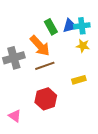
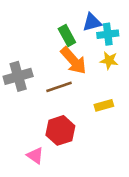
blue triangle: (70, 26) -> (92, 22), moved
orange arrow: (40, 46) -> (74, 61), moved
pink triangle: (15, 116) -> (35, 156), moved

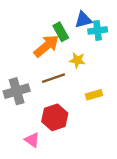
orange arrow: (74, 61) -> (46, 46), moved, turned -88
yellow star: (109, 61) -> (77, 60), moved
gray cross: (18, 76) -> (17, 91), moved

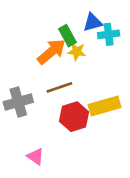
yellow star: (77, 60) -> (77, 52), moved
yellow rectangle: (94, 95) -> (105, 106), size x1.6
red hexagon: (55, 117) -> (74, 117), moved

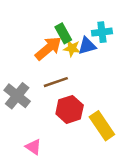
blue triangle: (93, 22) -> (87, 46), moved
gray cross: (18, 102) -> (17, 96), turned -35
yellow rectangle: (105, 106) -> (102, 126), moved, turned 72

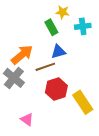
blue triangle: (87, 46) -> (58, 52), moved
orange arrow: (48, 48) -> (22, 55), moved
yellow star: (72, 48) -> (62, 12), moved

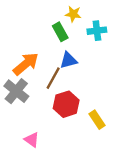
brown line: (45, 67) -> (53, 78), turned -42
yellow rectangle: (83, 102) -> (97, 120), size x0.7

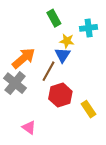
yellow star: (73, 14) -> (67, 41), moved
green rectangle: (60, 32) -> (54, 18), moved
blue triangle: (68, 60) -> (63, 55), turned -42

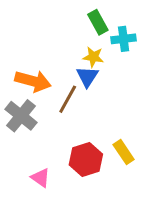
green rectangle: (54, 18) -> (98, 22), moved
orange arrow: (24, 58) -> (33, 81), turned 55
red hexagon: (60, 95) -> (86, 160), moved

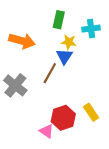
green rectangle: (98, 22) -> (59, 20), moved, turned 42
orange arrow: (33, 81) -> (22, 41), moved
pink triangle: (41, 178) -> (47, 131), moved

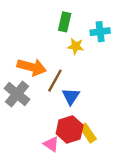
orange arrow: (22, 41) -> (32, 67), moved
blue triangle: (64, 56) -> (71, 96), moved
yellow rectangle: (91, 112) -> (88, 133), moved

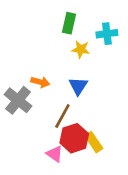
orange arrow: (32, 67) -> (40, 82), moved, size x0.6
brown line: (55, 81) -> (62, 116), moved
blue triangle: (71, 96) -> (78, 86), moved

